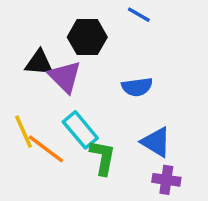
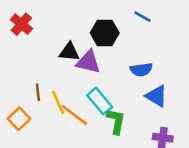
purple triangle: (65, 77) -> (88, 62), turned -32
blue triangle: (156, 142) -> (156, 96), moved

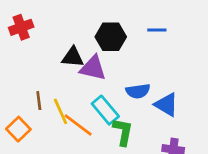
blue line: (143, 17) -> (157, 30), moved, turned -30
red cross: (21, 24) -> (21, 27), turned 30
blue semicircle: (141, 70) -> (138, 91), moved

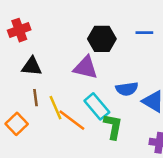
black triangle: (73, 57) -> (32, 66), moved

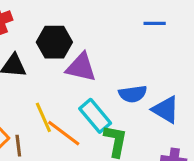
black hexagon: (102, 39) -> (54, 42), moved
brown line: (35, 98) -> (18, 146), moved

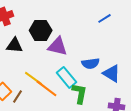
blue line: (155, 23) -> (104, 18), turned -32
yellow line: (43, 117) -> (34, 78), turned -30
brown line: (18, 146) -> (18, 96), turned 40

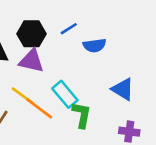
blue line: (104, 18) -> (69, 29), moved
purple triangle: (58, 46) -> (31, 61), moved
blue semicircle: (90, 63) -> (95, 45), moved

